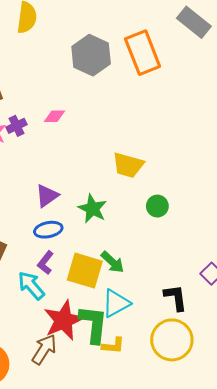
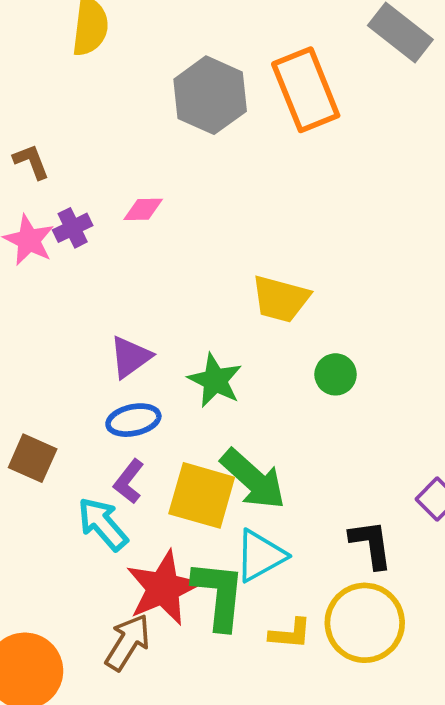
green arrow: (112, 262) -> (253, 479), size x1.5
yellow L-shape: (113, 346) -> (290, 634), moved

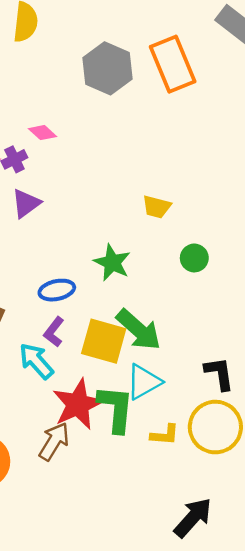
pink diamond: (143, 209) -> (43, 133), moved, turned 44
yellow trapezoid: (281, 299) -> (157, 207), size x0.7
purple triangle: (130, 357) -> (26, 203), moved

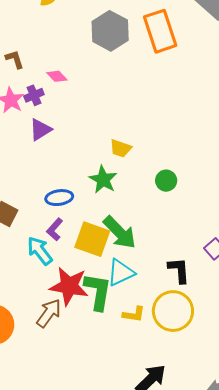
yellow trapezoid: (157, 207) -> (121, 148), moved
red star: (78, 404) -> (69, 286), turned 30

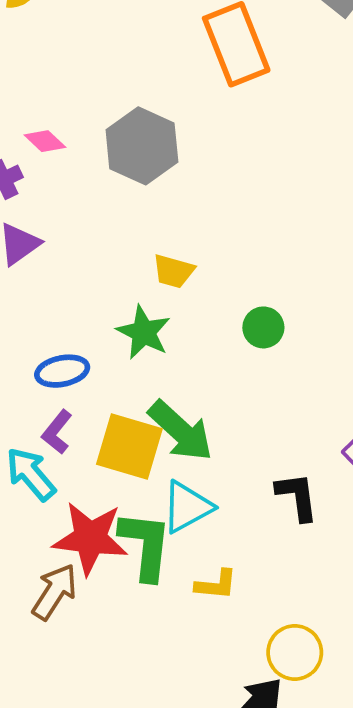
gray hexagon: (110, 31) -> (142, 146), moved
yellow circle: (173, 311) -> (295, 652), moved, size x0.7

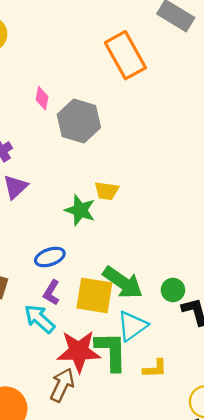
pink diamond: (45, 141) -> (42, 98), moved, turned 65
green circle: (263, 327) -> (173, 290), moved
green star: (144, 332) -> (80, 210), moved

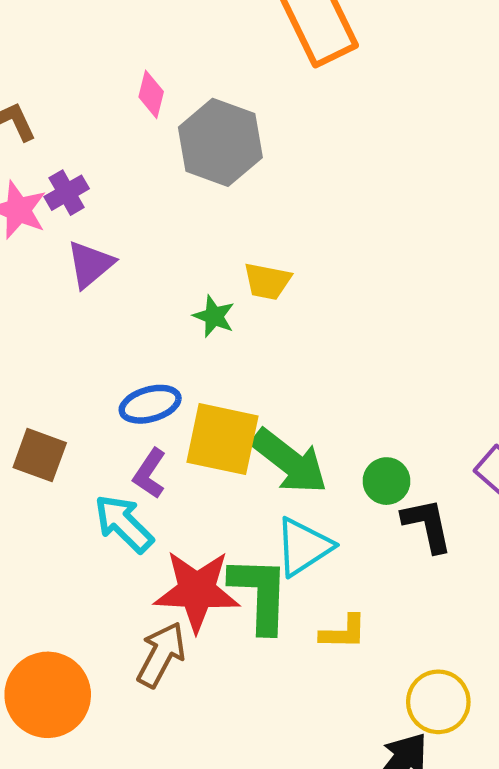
green star: (80, 210) -> (214, 316), size x0.7
yellow square: (94, 295) -> (222, 439), moved

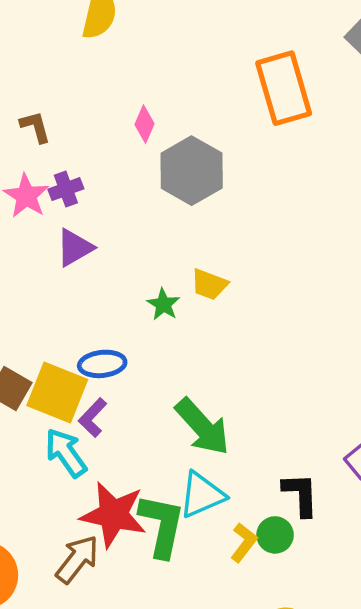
yellow square: (222, 439) -> (57, 392), moved
green circle: (386, 481) -> (275, 535), moved
yellow L-shape: (343, 632) -> (244, 543), moved, turned -63

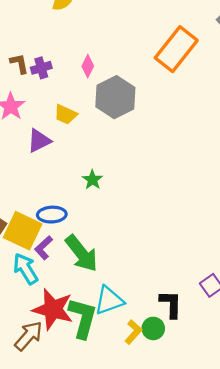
orange rectangle: (284, 88) -> (176, 49), turned 51
purple cross: (66, 189) -> (41, 68), moved
yellow trapezoid: (209, 284) -> (66, 114), moved
green arrow: (202, 427) -> (82, 253), moved

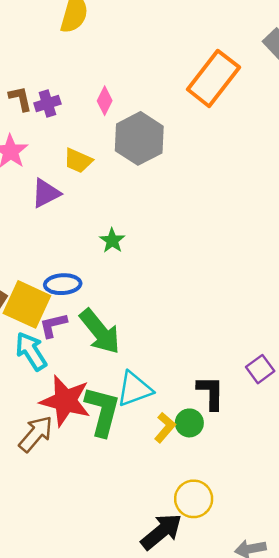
purple L-shape: (44, 248) -> (53, 325), turned 30

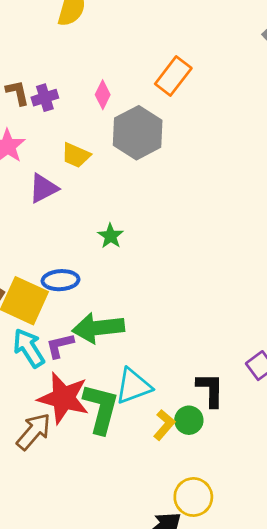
orange rectangle: (213, 78) -> (173, 76), moved, size x0.7
purple L-shape: (53, 325) -> (60, 346), moved
green arrow: (100, 331) -> (98, 328), turned 123

